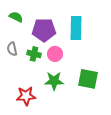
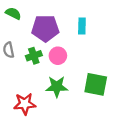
cyan rectangle: (76, 28) -> (82, 26), size x0.6
green cross: (34, 54) -> (34, 56), turned -32

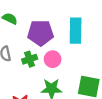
cyan rectangle: (82, 26) -> (76, 31), size x1.6

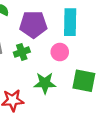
pink circle: (53, 59) -> (60, 52), moved

